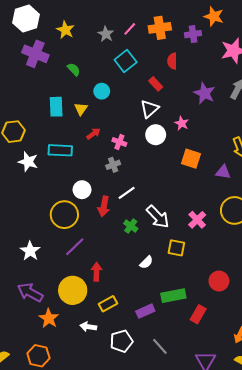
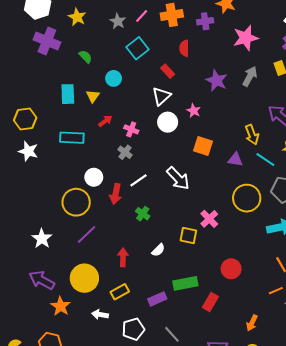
white star: (28, 162) -> (28, 151), moved
gray cross: (113, 165) -> (125, 152), turned -32
white arrow: (158, 217) -> (178, 178), moved
pink cross: (197, 220) -> (209, 219), moved
red arrow: (97, 272) -> (123, 257), moved

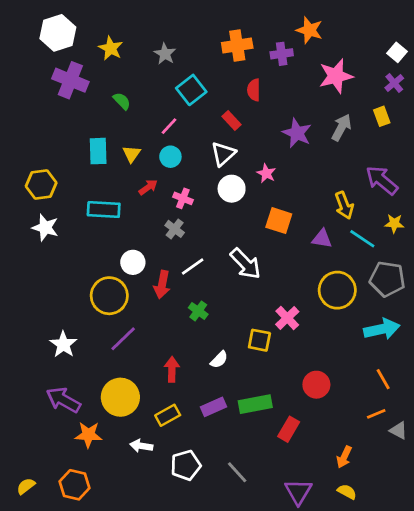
pink line: (142, 16) -> (169, 126), moved
cyan circle: (114, 78) -> (170, 157), moved
purple rectangle: (157, 299) -> (214, 407), moved
orange star: (60, 306) -> (88, 435), turned -30

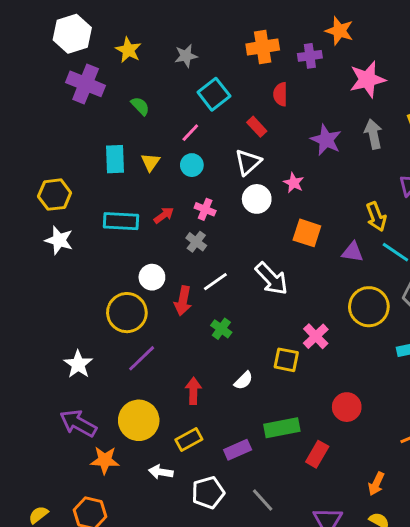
gray star: (165, 54) -> (186, 56), turned 30
gray arrow: (341, 127) -> (373, 134), turned -40
red arrow: (148, 187) -> (164, 215), moved
purple rectangle: (214, 407) -> (238, 450), moved

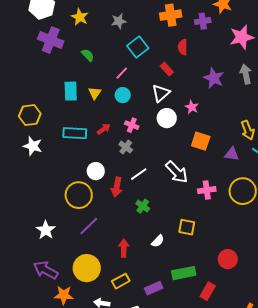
pink cross: (316, 336) -> (207, 190), moved, turned 36

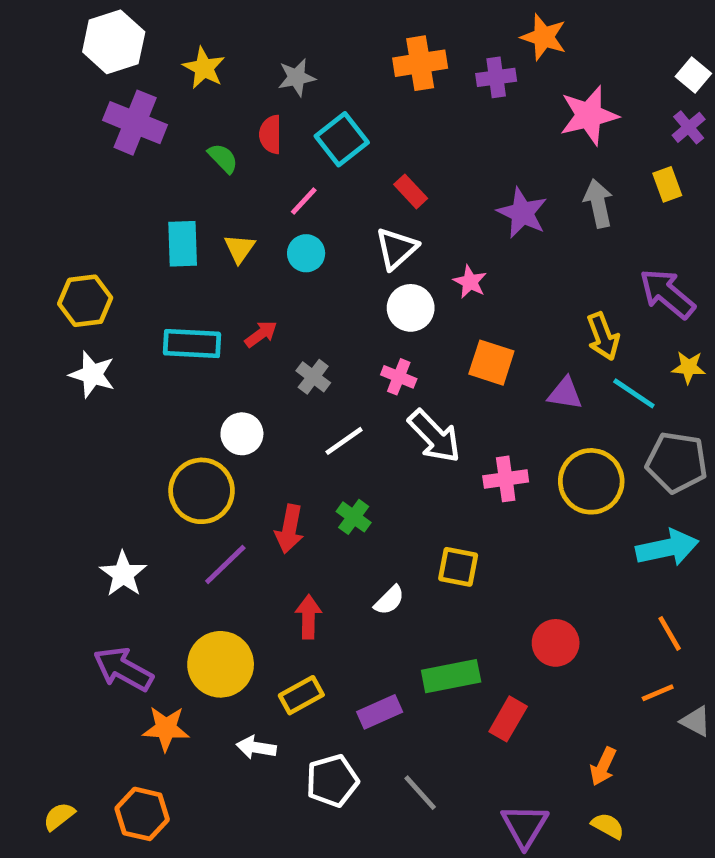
red semicircle: (183, 47) -> (270, 134), moved
pink cross: (132, 125) -> (399, 377), moved
red arrow: (117, 187) -> (289, 529), moved

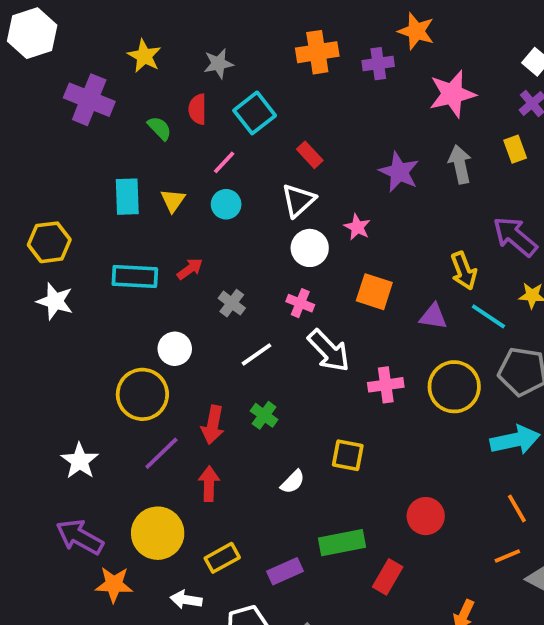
white hexagon: (114, 42) -> (32, 33), moved
red arrow: (308, 617) -> (209, 484), moved

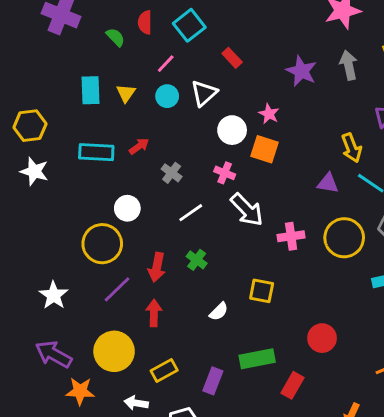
white triangle: (298, 200) -> (204, 93), moved
orange square: (374, 292) -> (264, 149), moved
purple rectangle: (285, 571) -> (213, 381), turned -45

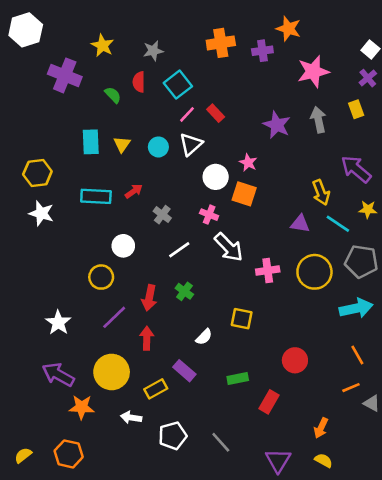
pink line: (166, 64) -> (187, 114), moved
yellow circle: (102, 244) -> (101, 277), size x0.7
green rectangle: (257, 359) -> (238, 378), size x0.7
purple rectangle: (213, 381) -> (184, 371), moved, turned -70

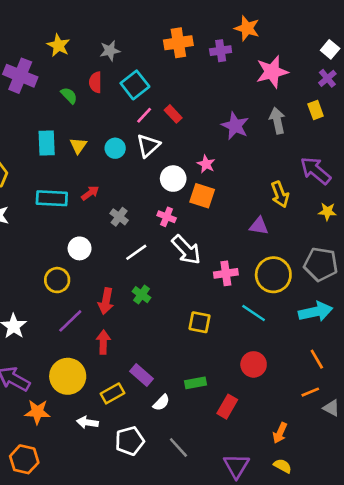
cyan line: (338, 224) -> (254, 313), moved
white semicircle: (204, 337) -> (161, 403), moved

